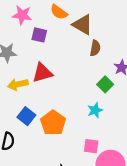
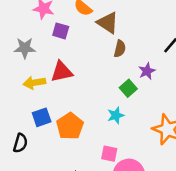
blue square: (26, 116) -> (42, 117), turned 30

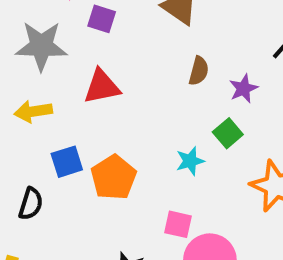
gray star: (25, 48) -> (41, 46), size x1.4
brown semicircle: (120, 49) -> (199, 71), moved
yellow arrow: (34, 83) -> (33, 111), moved
green square: (128, 88) -> (228, 133), moved

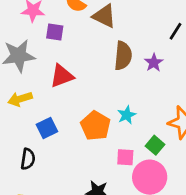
brown semicircle: (199, 71) -> (123, 56), size x1.5
green square: (228, 133) -> (155, 145), moved
orange pentagon: (114, 177) -> (95, 126), moved

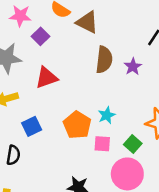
purple square: (55, 32) -> (40, 36), turned 36
pink square: (125, 157) -> (102, 144), moved

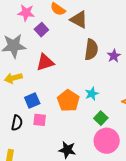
pink square: (102, 144) -> (40, 120), moved
green square: (133, 144) -> (101, 118), moved

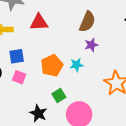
purple star: (114, 56) -> (91, 45), moved
green square: (101, 118) -> (59, 95), moved

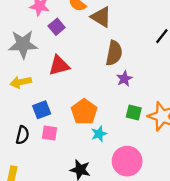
cyan star: (77, 65) -> (99, 134), moved
green square: (59, 95) -> (134, 113), moved, turned -32

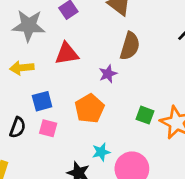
purple star: (124, 79) -> (108, 74), moved
cyan star: (99, 134) -> (101, 152), moved

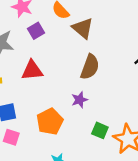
purple star: (108, 74) -> (80, 100), moved

